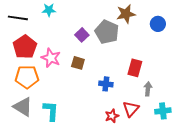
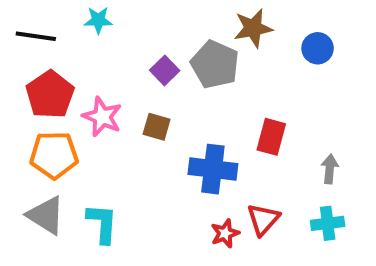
blue cross: (106, 84) -> (213, 169), size x1.6
gray arrow: (148, 89) -> (330, 169), moved

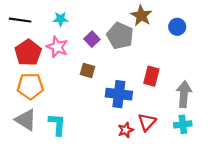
cyan star: (98, 20) -> (61, 19), moved
brown star: (253, 28) -> (141, 16), turned -30
pink star: (102, 117) -> (57, 47), moved
gray arrow: (330, 169) -> (184, 94), size x1.6

